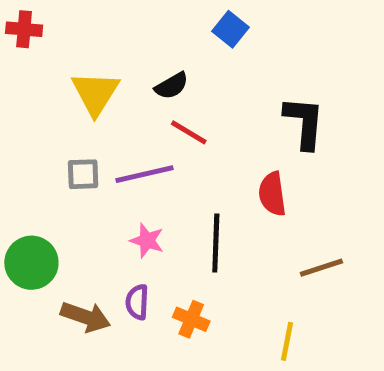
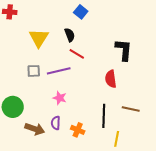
blue square: (231, 29) -> (81, 12), moved
black semicircle: (172, 86) -> (70, 35), turned -80
black line: (216, 243) -> (104, 116), moved
brown line: (321, 268) -> (131, 109), turned 30

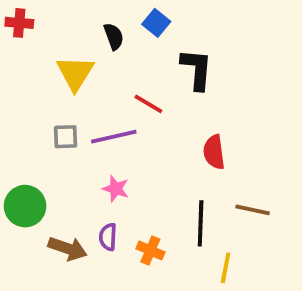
black semicircle: (70, 35) -> (114, 36), moved
black L-shape: (124, 50) -> (197, 69), moved

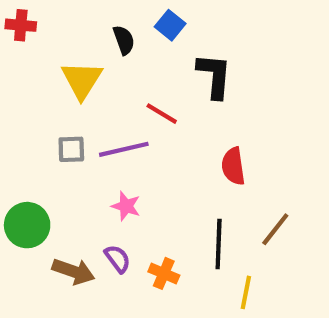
brown line: (253, 210) -> (275, 229), turned -64
purple semicircle: (108, 237) -> (118, 259), turned 140

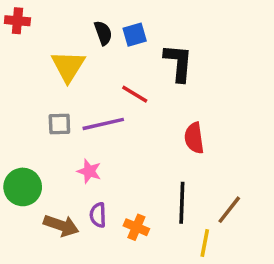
blue square: (170, 25) -> (135, 35), moved, turned 35
pink star: (126, 206) -> (89, 171), moved
brown line: (275, 229) -> (229, 210), moved
purple semicircle: (118, 259) -> (98, 215), turned -145

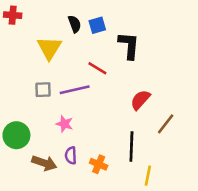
red semicircle: (194, 138) -> (140, 100), turned 50
brown line: (229, 210) -> (166, 124), moved

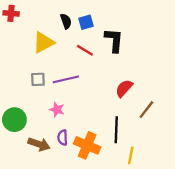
yellow triangle: (49, 48) -> (44, 42), turned 30
red line: (97, 68) -> (85, 50), moved
orange cross: (99, 164) -> (87, 145), size x1.6

